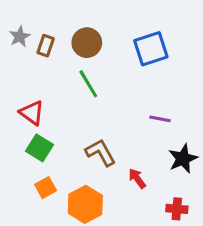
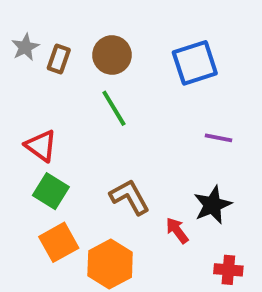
purple line: (160, 119) -> (218, 138), moved
black star: (183, 159) -> (213, 205), moved
orange square: (46, 188) -> (59, 242), size x1.4

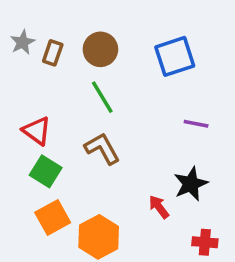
brown L-shape: (130, 197) -> (102, 148), moved

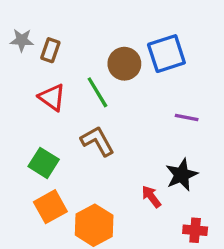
gray star: (23, 42) -> (22, 40), turned 30
brown circle: (100, 49) -> (124, 64), moved
red triangle: (37, 131) -> (52, 97), moved

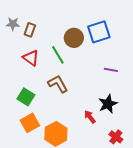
red cross: (195, 230) -> (116, 137), turned 32

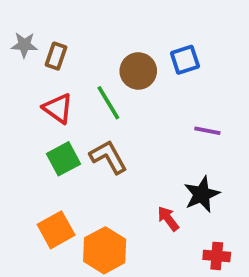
blue square: (99, 32) -> (185, 60), size x0.7
green square: (26, 97) -> (64, 159), moved, turned 30
red cross: (116, 137) -> (217, 256), turned -32

